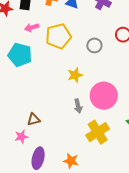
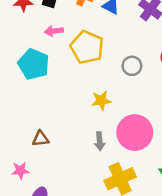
yellow pentagon: (58, 36) -> (87, 47), turned 30
brown triangle: (34, 119) -> (41, 139), moved

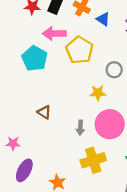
pink arrow: (54, 31) -> (54, 34), size x1.5
yellow star: (101, 101) -> (98, 93), moved
brown triangle: (41, 139) -> (44, 112), moved, turned 32

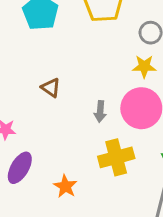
yellow star: (98, 93) -> (144, 66), moved

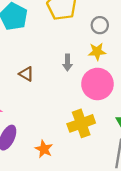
gray arrow: (100, 111) -> (68, 63), moved

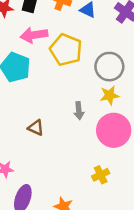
gray circle: (100, 25) -> (109, 67), size x1.5
yellow cross: (81, 123) -> (101, 175), size x0.6

